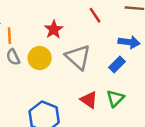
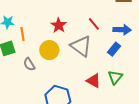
red line: (95, 15) -> (94, 24), moved
gray semicircle: (13, 57) -> (29, 64), moved

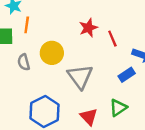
red star: (59, 25) -> (88, 28), moved
gray triangle: (81, 46) -> (80, 76), moved
red triangle: (94, 81) -> (89, 117), moved

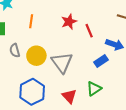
orange line: (27, 25) -> (31, 21), moved
yellow circle: (52, 53) -> (36, 56), moved

